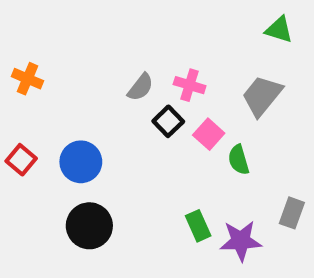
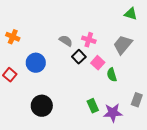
gray semicircle: (140, 87) -> (66, 41), turned -96
blue circle: (81, 162) -> (36, 63), moved

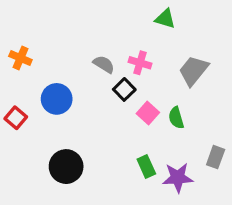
green triangle: (131, 14) -> (165, 19), moved
pink square: (98, 63) -> (148, 113), moved

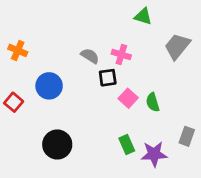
gray trapezoid: (193, 71) -> (177, 46), moved
black square: (124, 89) -> (108, 78), turned 36

